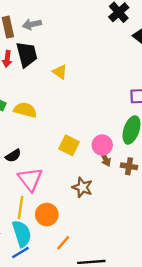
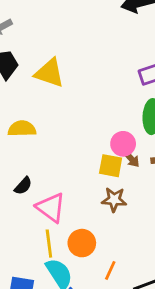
yellow triangle: (60, 72) -> (50, 73), size x1.6
yellow square: (69, 145) -> (111, 166), moved

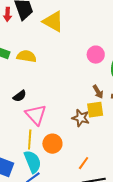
pink circle: (123, 144) -> (96, 55), moved
yellow square: (111, 166) -> (95, 110), moved, turned -30
orange line: (110, 270) -> (84, 163), moved

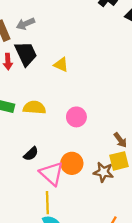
yellow triangle: (53, 21) -> (61, 65), size x0.6
pink circle: (96, 55) -> (76, 117), moved
orange circle: (52, 144) -> (72, 163), moved

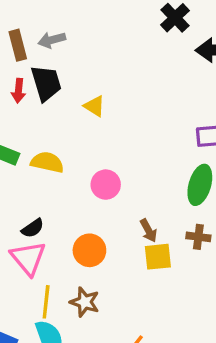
brown arrow: (120, 140) -> (149, 231), moved
brown star: (103, 172) -> (85, 302), moved
pink triangle: (52, 174) -> (28, 258), moved

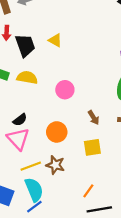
black trapezoid: (46, 83) -> (25, 45), moved
yellow square: (158, 257) -> (92, 147), moved
yellow line: (46, 302) -> (31, 166), turned 66

